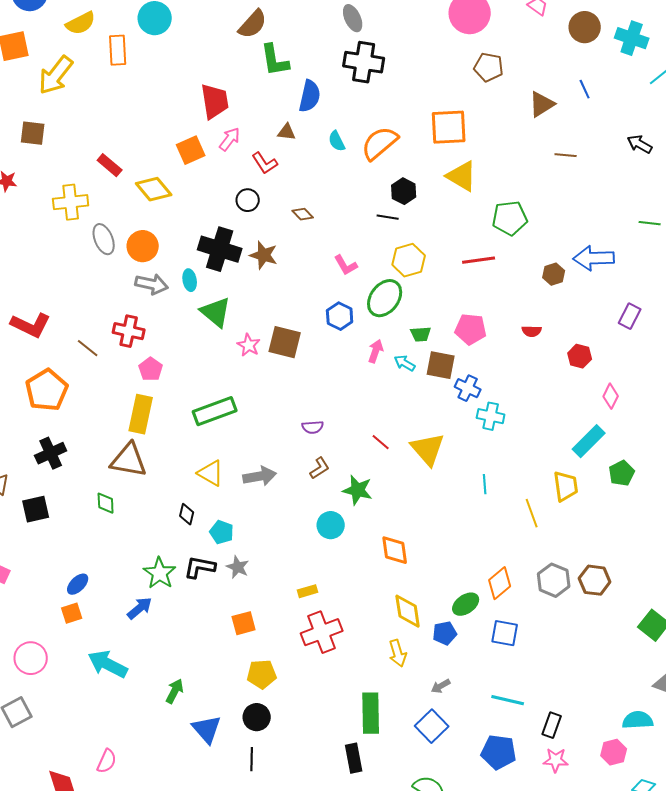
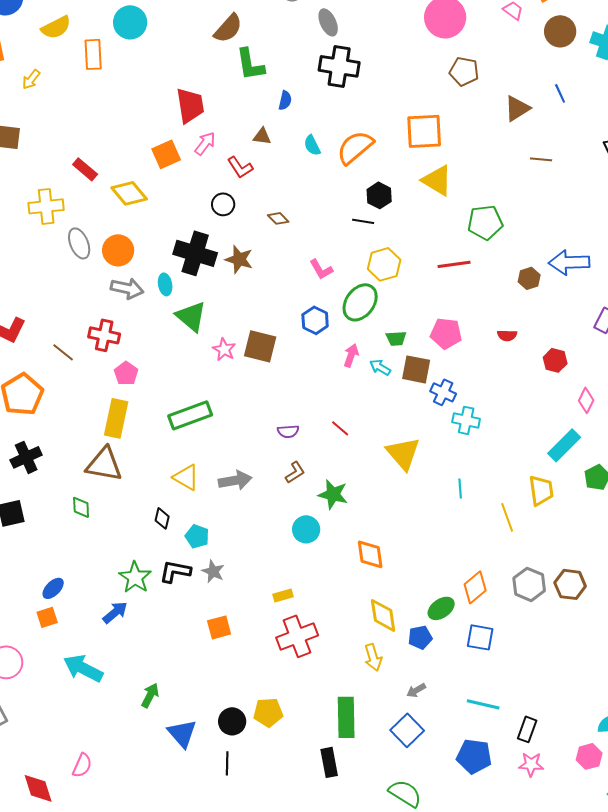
yellow arrow: (56, 75) -> (31, 79), size x0.5
blue semicircle: (310, 96) -> (285, 100), size x0.6
red line: (381, 442) -> (340, 428), moved
yellow pentagon: (262, 674) -> (268, 712), moved

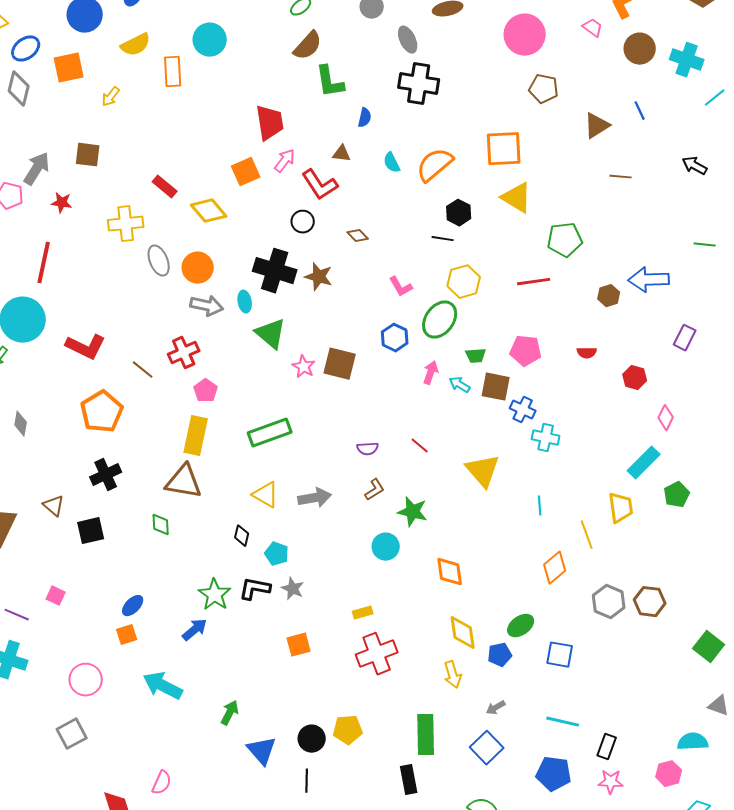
red L-shape: (240, 167) -> (320, 185), size x1.4
red cross: (104, 335) -> (184, 353), turned -36
orange diamond: (475, 587) -> (555, 568), moved

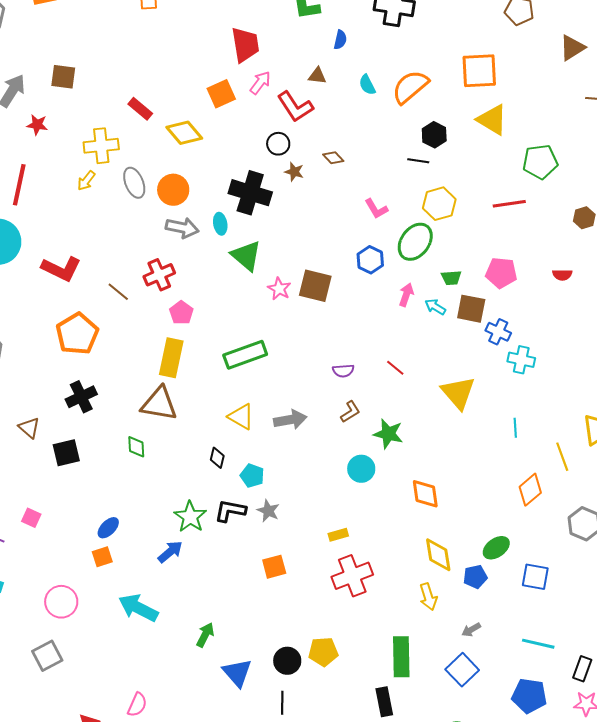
yellow arrow: (111, 97) -> (86, 181), moved
brown star: (319, 277) -> (294, 172), moved, size x0.7

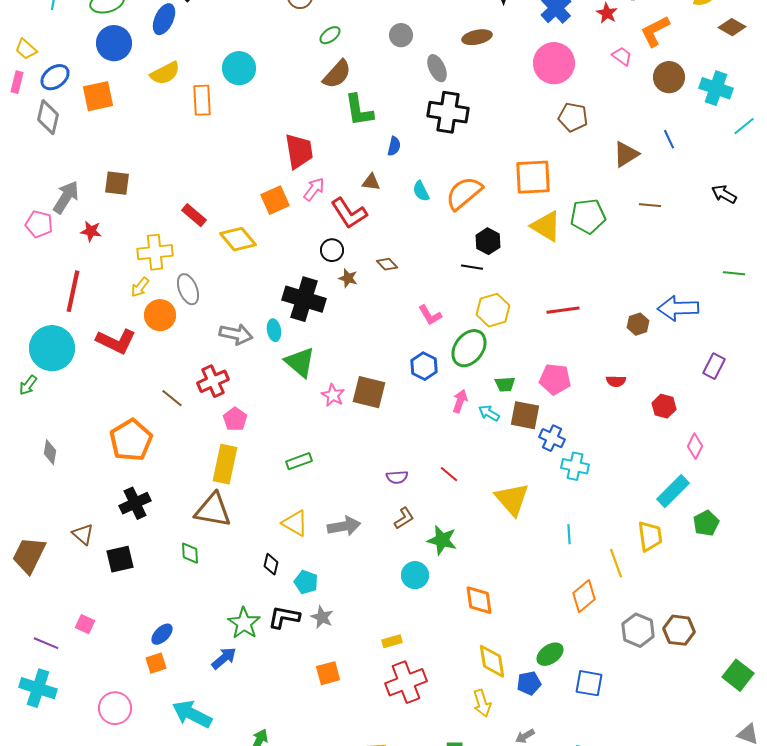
green pentagon: (540, 162) -> (588, 216), moved
orange circle: (173, 190) -> (160, 315), moved
red L-shape: (61, 269) -> (116, 341), moved
green rectangle: (245, 355) -> (299, 461), size x0.6

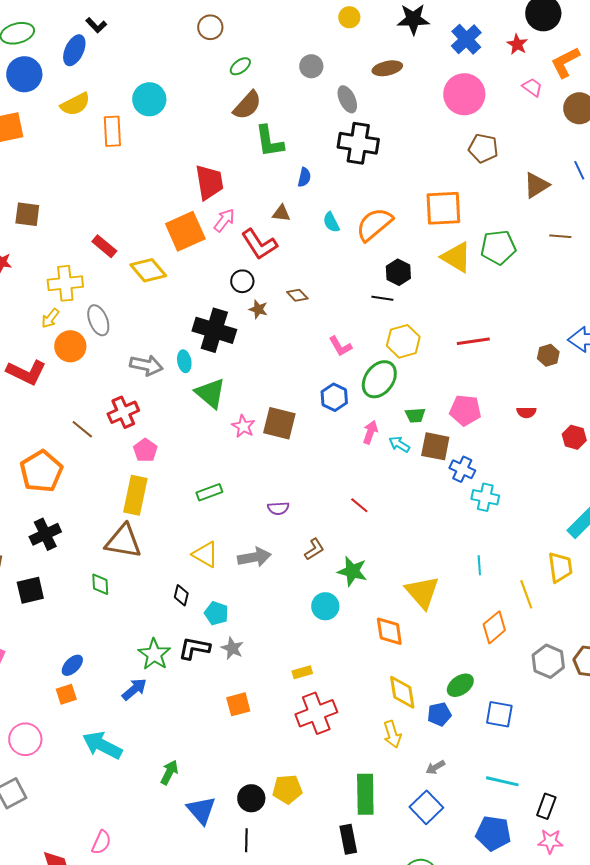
orange square: (275, 200) -> (185, 231), size x1.4
purple semicircle: (397, 477) -> (278, 508), moved
yellow triangle: (512, 499) -> (422, 592), moved

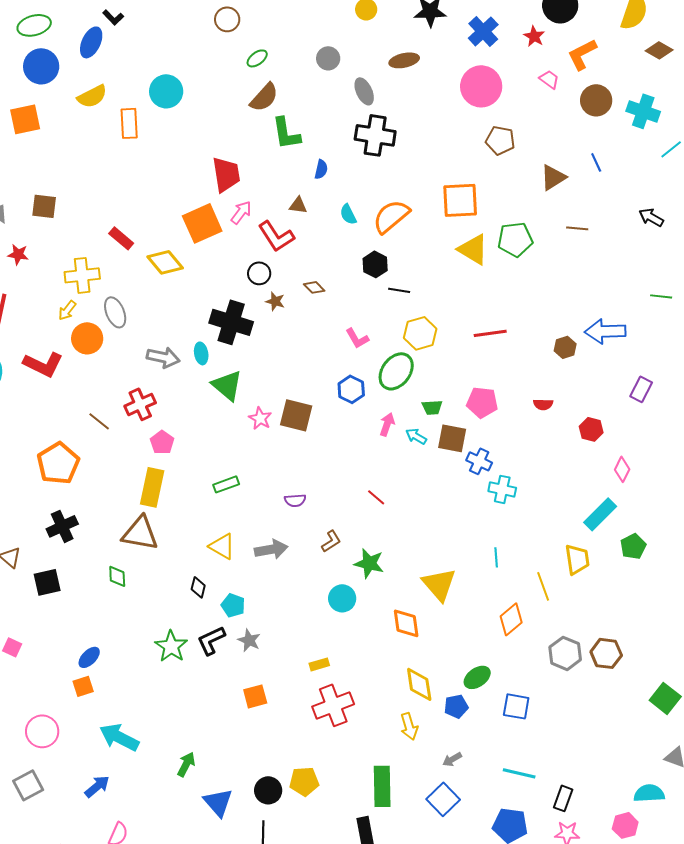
black hexagon: (398, 272) -> (375, 264), moved
black L-shape: (194, 648) -> (211, 640), turned -36
blue arrow: (134, 689) -> (97, 786), moved

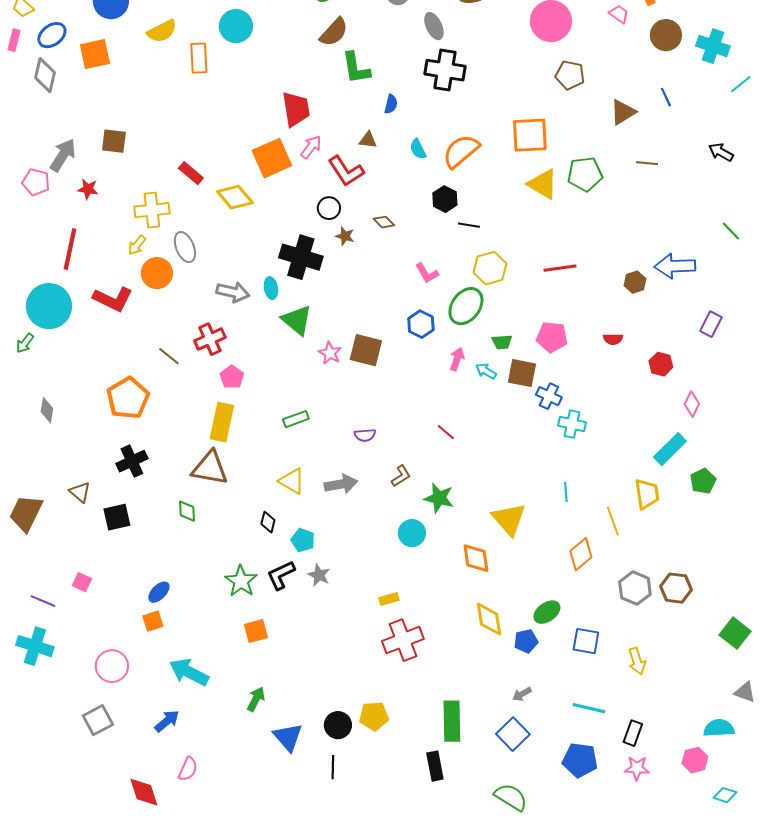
green line: (661, 296) -> (731, 231), turned 40
orange square: (255, 696) -> (256, 631), moved
yellow arrow: (409, 726) -> (637, 661), moved

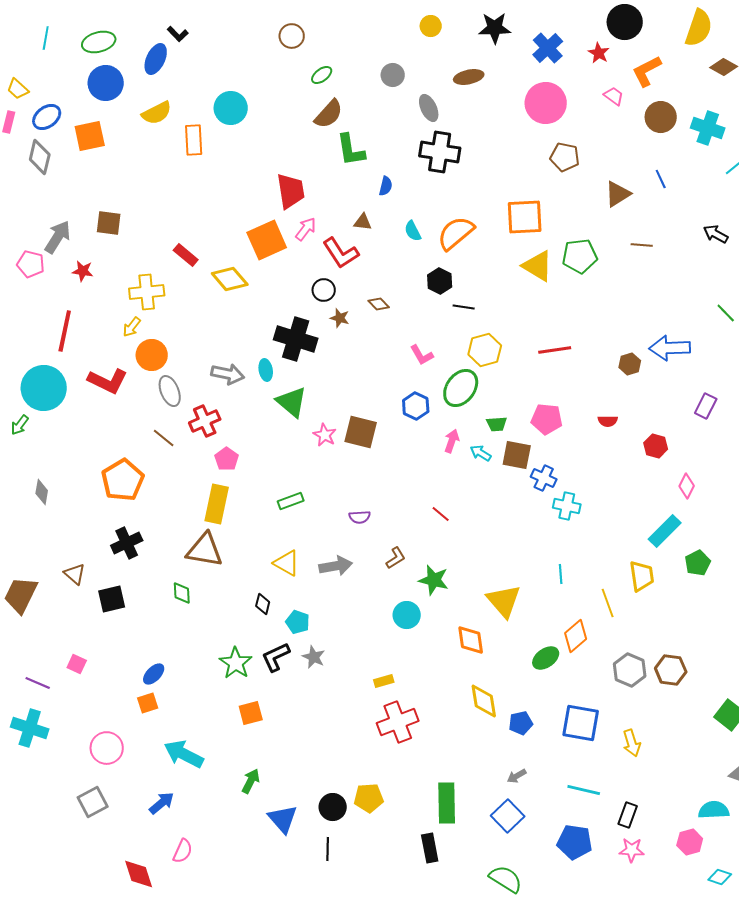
gray ellipse: (185, 247) -> (170, 391), moved
green ellipse: (547, 612) -> (546, 658), moved
blue square: (586, 641) -> (581, 723), size x1.4

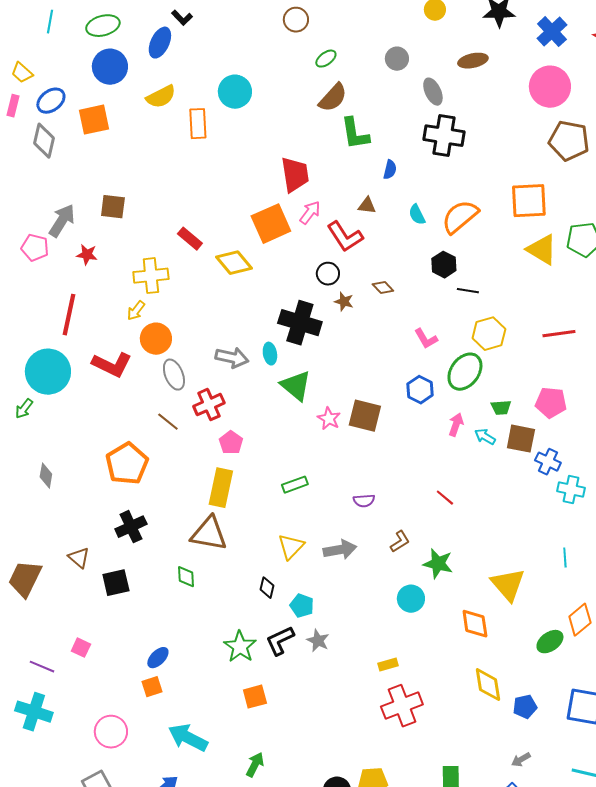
brown pentagon: (565, 157) -> (569, 141), size x1.4
yellow triangle: (287, 563) -> (291, 547), turned 44

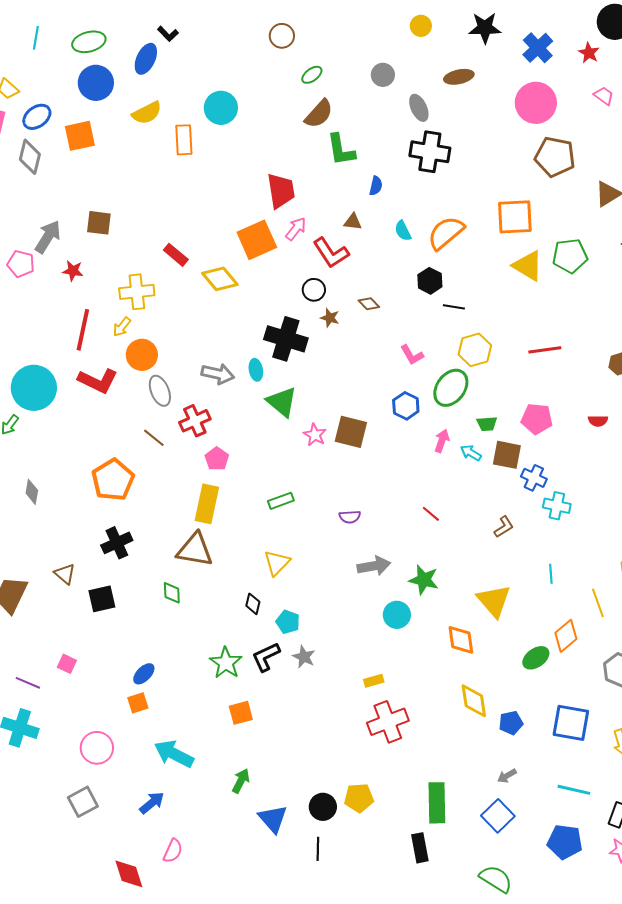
red line: (69, 315) -> (83, 330), moved
brown L-shape: (400, 542) -> (504, 527), moved
gray arrow: (340, 550) -> (374, 566), moved

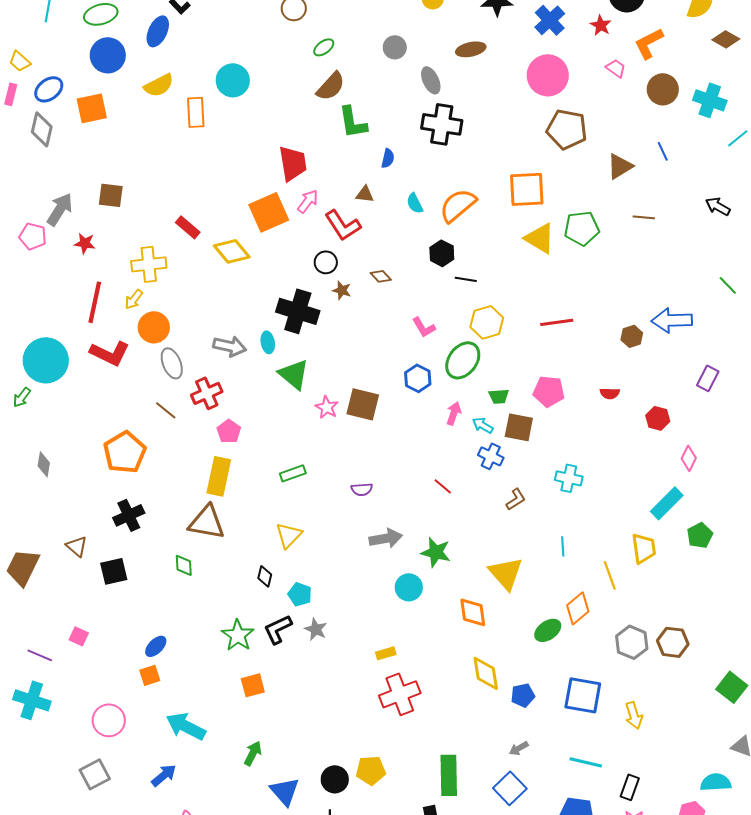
blue cross: (534, 478) -> (491, 456), moved

